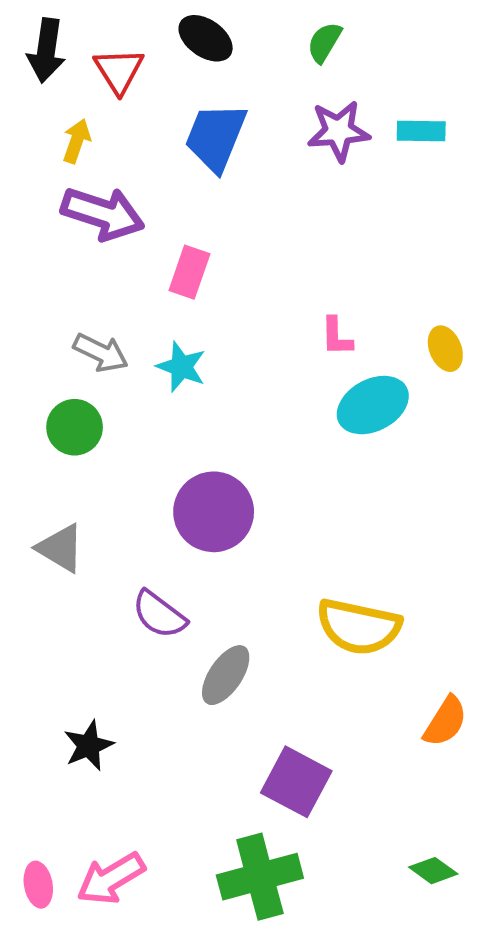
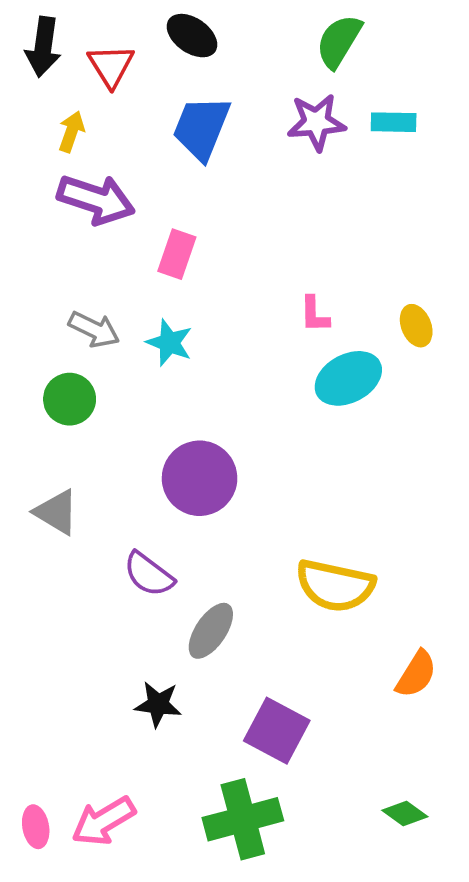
green semicircle: (324, 42) -> (339, 41), moved, size x1.4
black star: (89, 746) -> (158, 704), moved, turned 30

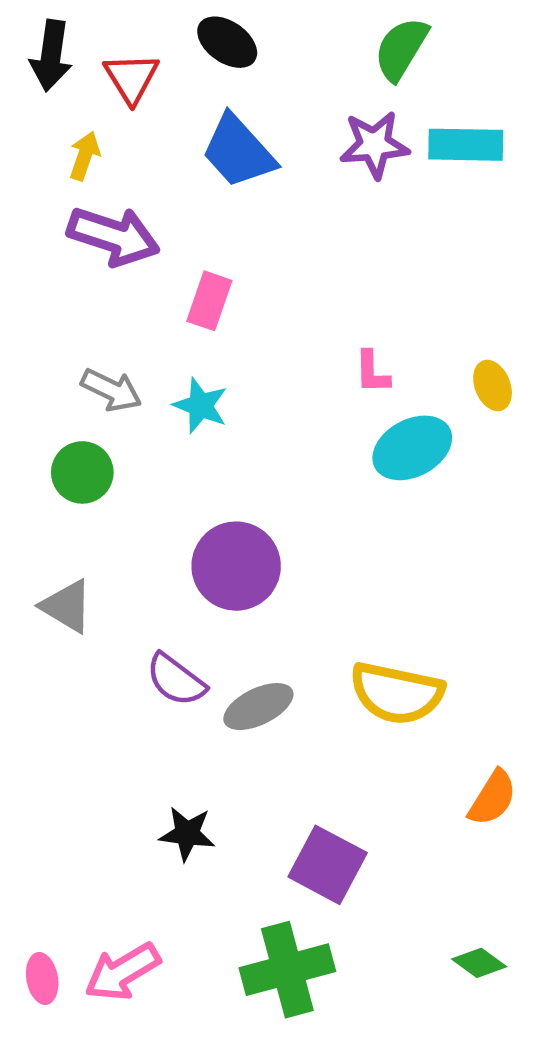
cyan rectangle: (394, 122) -> (466, 145), size x1.4
blue trapezoid: (201, 128) -> (238, 151), turned -64
gray ellipse: (211, 631) -> (258, 707), moved, turned 30

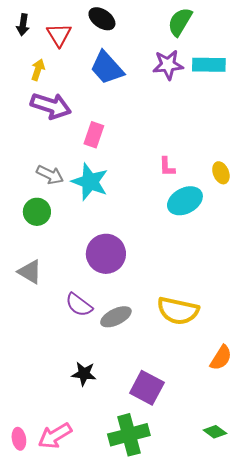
black arrow: (51, 56) -> (23, 25), size x0.7
cyan star: (200, 406) -> (90, 182), size x1.5

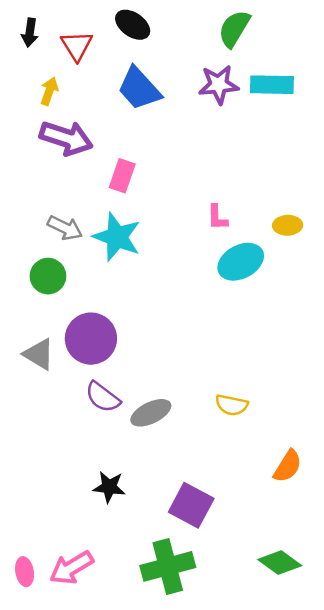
yellow ellipse: (221, 173) -> (288, 225), turned -70
purple circle: (106, 254) -> (91, 339), moved
yellow semicircle: (178, 311) -> (232, 405), size x0.6
green diamond: (215, 432) -> (280, 563), size x1.4

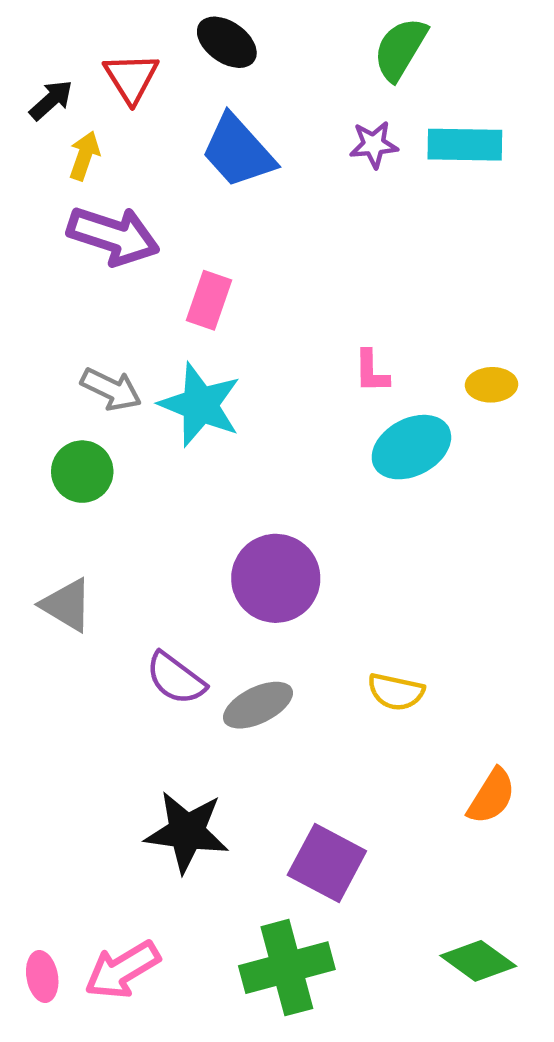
black arrow: (30, 33) -> (51, 100), moved, turned -140
purple star: (219, 85) -> (374, 145), size x0.7
purple circle: (91, 339) -> (276, 578), moved
black star: (109, 487) -> (187, 832), size x1.5

